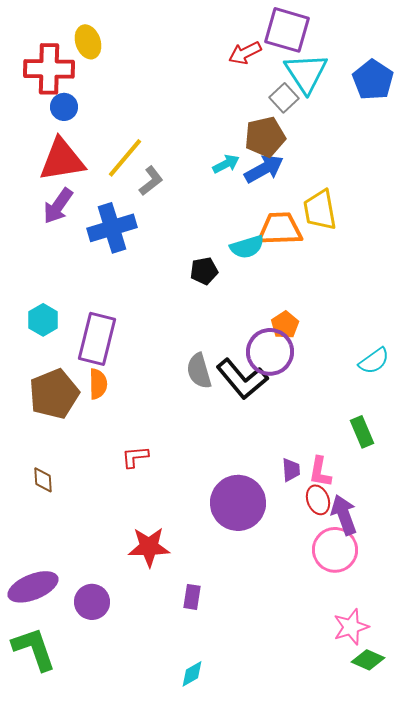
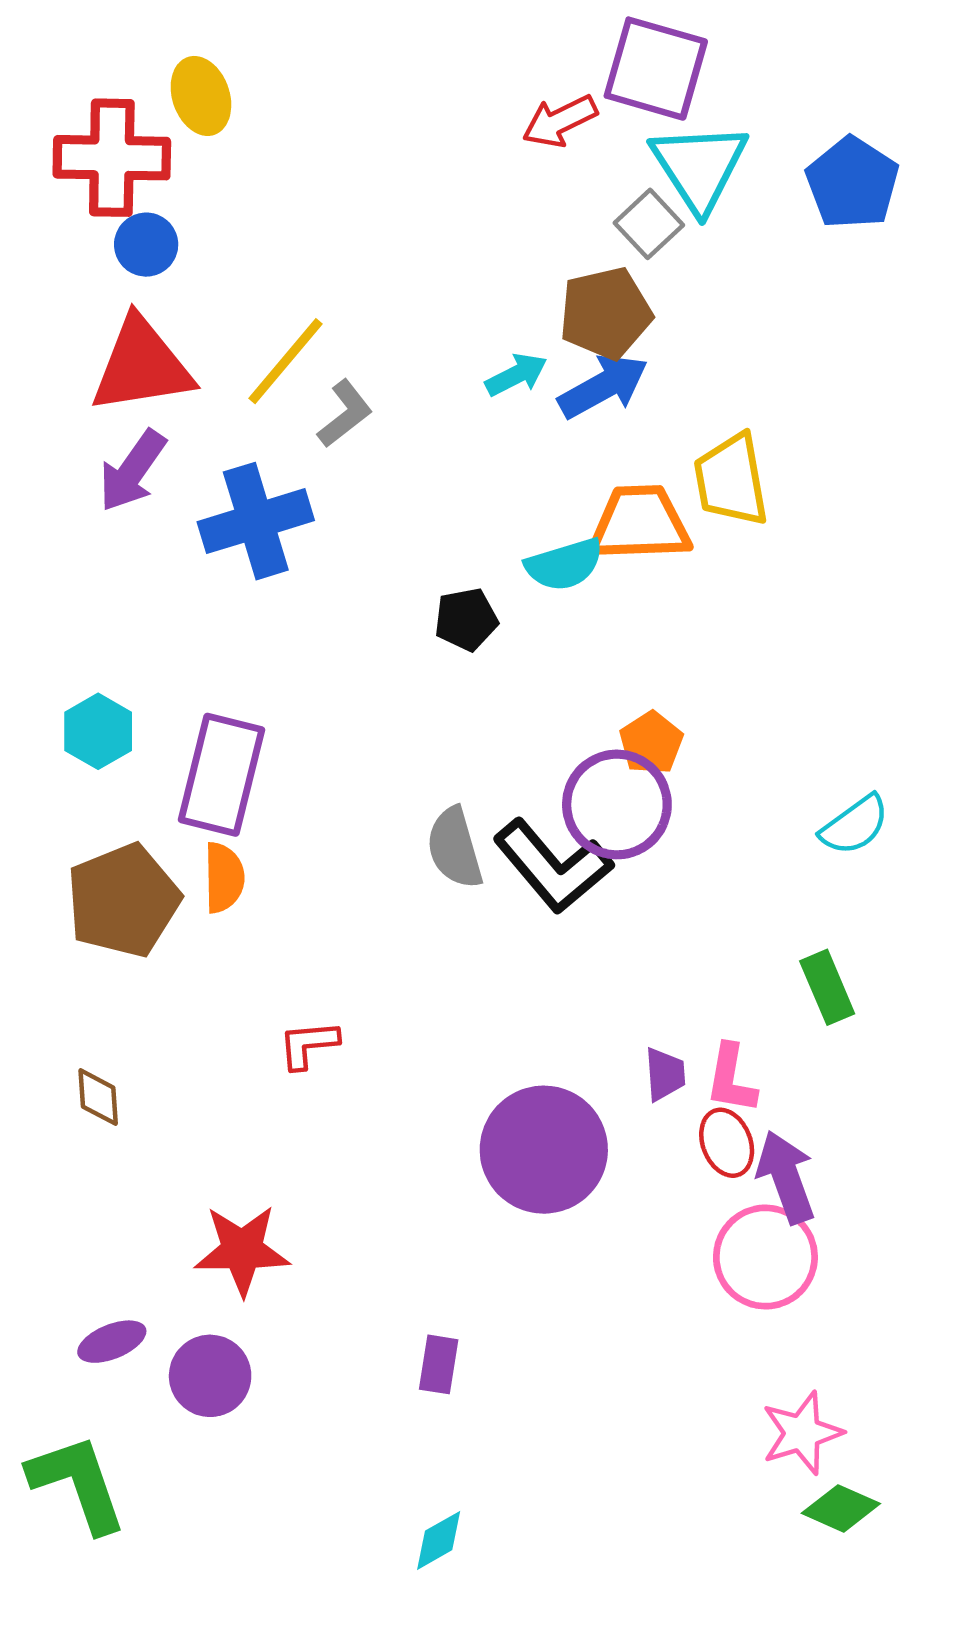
red star: (149, 547) -> (242, 1250), moved
purple ellipse: (33, 587) -> (112, 1342), moved, size x0.6

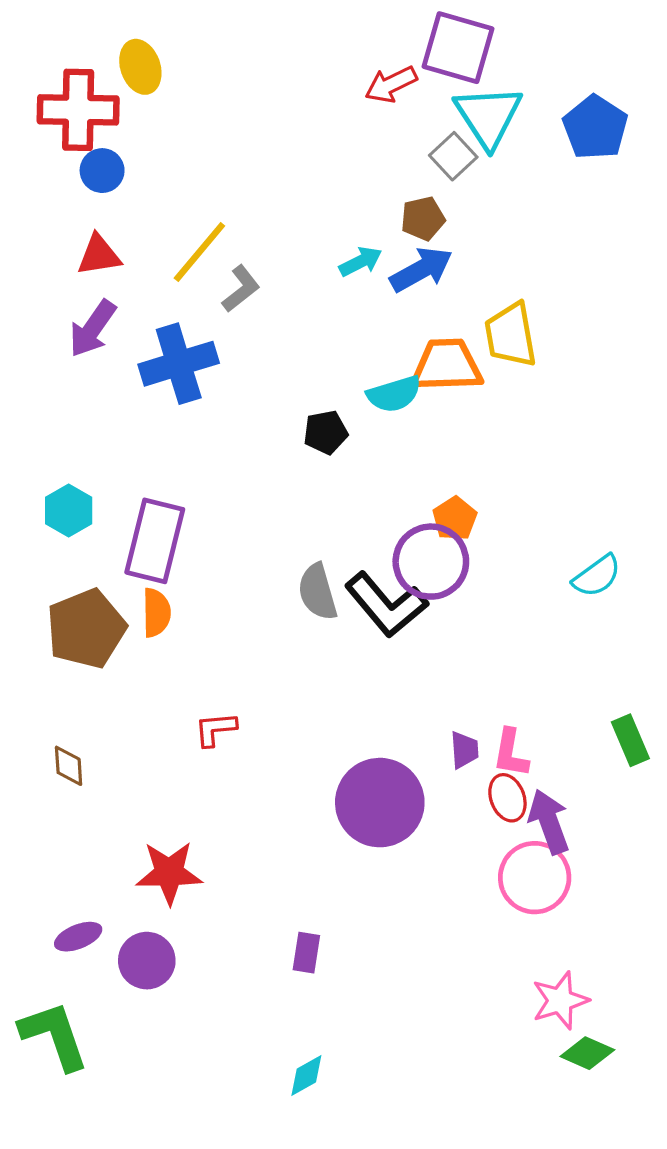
brown pentagon: (605, 313) -> (423, 218), size x0.7
red triangle: (142, 366) -> (99, 255), size x0.6
green rectangle: (827, 987) -> (630, 740), moved

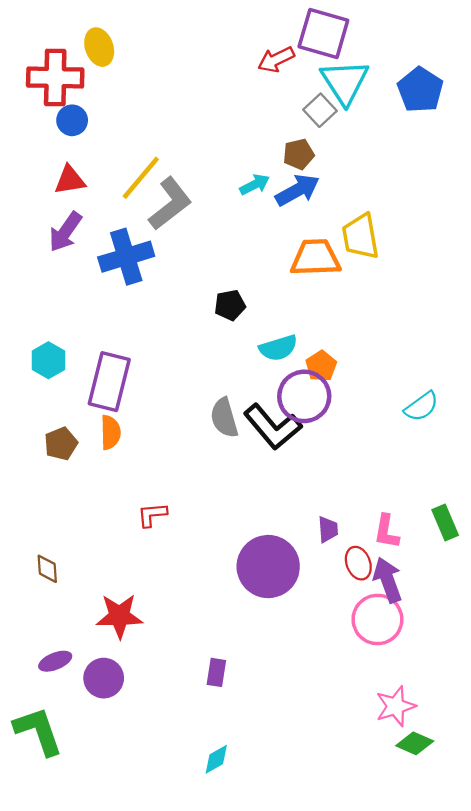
gray L-shape: (241, 289) -> (170, 204), size x1.6
cyan semicircle: (394, 394) -> (278, 348), moved
brown pentagon: (86, 629) -> (61, 444), size x0.6
pink L-shape: (511, 753) -> (386, 532), moved
brown diamond: (69, 766) -> (47, 569), moved

